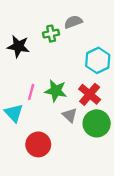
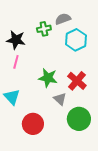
cyan hexagon: (98, 60) -> (76, 40), moved
pink line: (31, 92) -> (16, 62), moved
green circle: (97, 123) -> (79, 119), moved

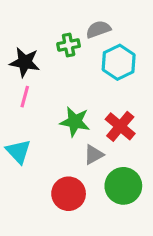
gray triangle: (60, 99) -> (94, 155), turned 48
red circle: (33, 124) -> (69, 194), moved

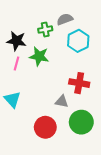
green star: (75, 122) -> (39, 56), moved
red cross: (120, 126) -> (79, 83), turned -30
gray triangle: (94, 155) -> (62, 102), turned 40

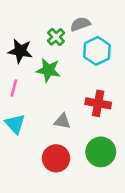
green cross: (45, 30) -> (56, 37), turned -32
pink line: (16, 63) -> (14, 88), moved
gray triangle: (62, 102) -> (62, 121), moved

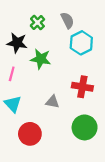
gray semicircle: (80, 24) -> (67, 20), turned 84
green cross: (56, 37) -> (37, 22), moved
red circle: (56, 158) -> (30, 134), moved

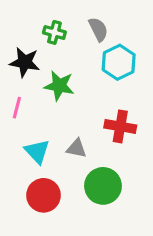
green cross: (37, 22) -> (54, 32), turned -32
cyan triangle: (13, 104) -> (37, 151), moved
green circle: (85, 127) -> (103, 186), moved

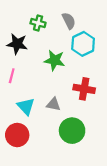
green star: (59, 86) -> (55, 60), moved
red circle: (43, 195) -> (17, 135), moved

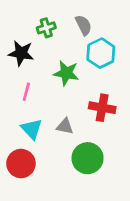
green cross: (38, 23) -> (46, 28), turned -32
pink line: (12, 76) -> (26, 92), moved

